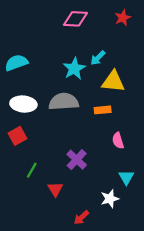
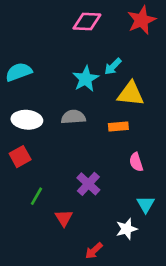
red star: (123, 18) -> (142, 20), size x1.5
gray semicircle: (64, 102) -> (73, 117), size x0.7

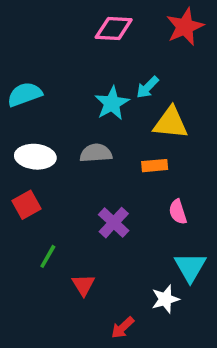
purple cross: (88, 184) -> (114, 223), moved
cyan triangle: (146, 204) -> (190, 267), size x1.4

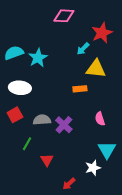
red star: (185, 27) -> (102, 33), moved
cyan star: (112, 103) -> (38, 58), moved
gray semicircle: (96, 153) -> (42, 120), moved
orange rectangle: (155, 166) -> (80, 89), moved

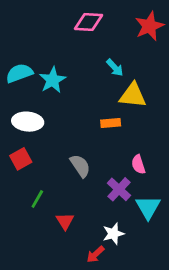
red star: (102, 33) -> (149, 26), moved
cyan arrow: (83, 49) -> (115, 68), turned -88
gray semicircle: (42, 120) -> (80, 166), moved, turned 60
purple cross: (64, 125) -> (119, 189), moved
white star: (93, 168) -> (113, 234), moved

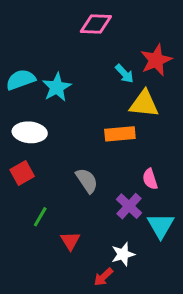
red star: (149, 26) -> (156, 60), moved
orange rectangle: (111, 123) -> (120, 134), size x1.4

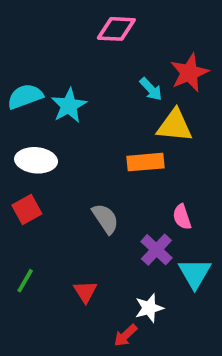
green line: (40, 217) -> (25, 281), moved

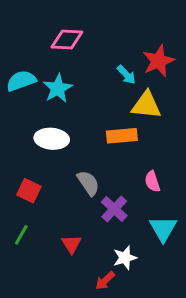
pink diamond: (116, 29) -> (67, 40), moved
white ellipse: (36, 160) -> (52, 139), moved
red square: (27, 210) -> (29, 191), moved, turned -35
purple cross: (156, 250) -> (114, 209), moved

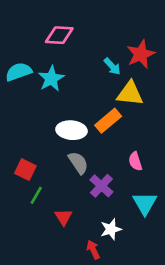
orange rectangle: (122, 136) -> (108, 121), turned -35
white ellipse: (52, 139) -> (72, 130), moved
green line: (21, 235) -> (36, 195), moved
red arrow: (105, 281) -> (93, 250), turned 108

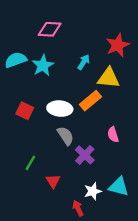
cyan arrow: (112, 66) -> (84, 62), moved, turned -105
red square: (25, 170) -> (25, 111), moved
cyan triangle: (145, 203) -> (119, 187), moved, turned -45

